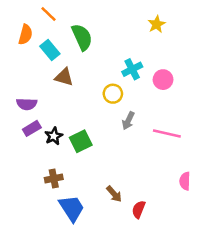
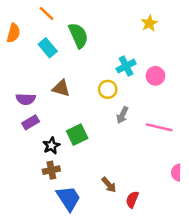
orange semicircle: (25, 35) -> (13, 33), moved
brown triangle: (64, 77) -> (61, 88), moved
black star: (54, 136) -> (51, 146), moved

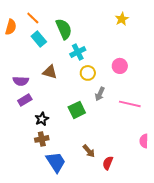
orange line: (46, 13) -> (33, 18), moved
cyan cross: (126, 66) -> (78, 52), moved
pink circle: (155, 76) -> (120, 66), moved
green square: (77, 135) -> (77, 110), moved

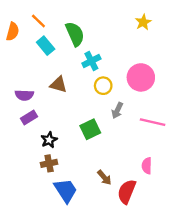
pink circle: (120, 66) -> (141, 77), size x1.5
pink semicircle: (144, 141) -> (147, 166), moved
red semicircle: (108, 163) -> (127, 192), size x1.5

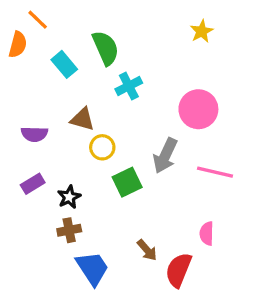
orange line: (38, 21) -> (38, 20), moved
yellow circle: (103, 86) -> (102, 147), moved
gray arrow: (117, 110) -> (165, 156), size x1.5
purple rectangle: (29, 117) -> (33, 184), moved

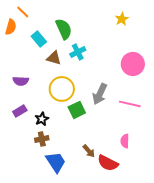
pink circle: (198, 109) -> (133, 64), moved
brown triangle: (82, 119) -> (54, 58), moved
yellow circle: (102, 147) -> (62, 89), size x1.6
red semicircle: (179, 270) -> (108, 163), turned -85

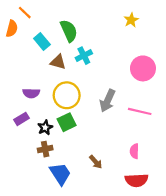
purple semicircle: (21, 81) -> (31, 93), moved
green square: (77, 110) -> (67, 122), moved
red semicircle: (108, 163) -> (137, 180), moved, turned -30

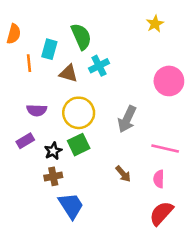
orange line: (25, 13) -> (29, 63), moved, turned 40
cyan rectangle: (42, 42) -> (49, 49), turned 56
pink line: (140, 111) -> (165, 148), moved
brown arrow: (96, 162) -> (123, 174), moved
red semicircle: (137, 180) -> (161, 213), turned 135

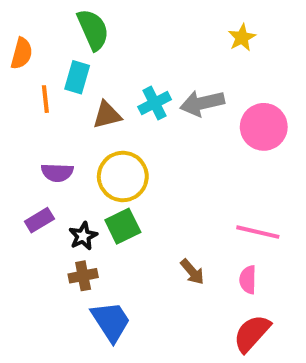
green semicircle: (81, 36) -> (93, 30), moved
brown triangle: (68, 73) -> (107, 115), turned -30
gray arrow: (127, 119) -> (202, 103), moved, turned 52

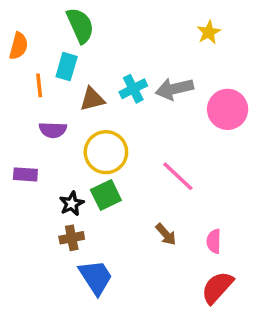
purple semicircle: (57, 173) -> (53, 130), moved
purple rectangle: (39, 220) -> (25, 174), moved, turned 35
pink line: (258, 232) -> (178, 176), moved, turned 30

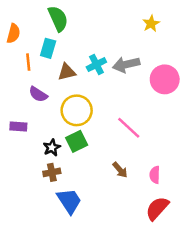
purple semicircle: (53, 130) -> (38, 94), turned 30

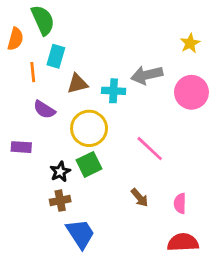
green semicircle: (58, 19) -> (43, 20), moved
yellow star: (151, 24) -> (190, 43), moved
cyan cross: (96, 64) -> (114, 91), moved, turned 30
red semicircle: (157, 208) -> (183, 242), turned 45

